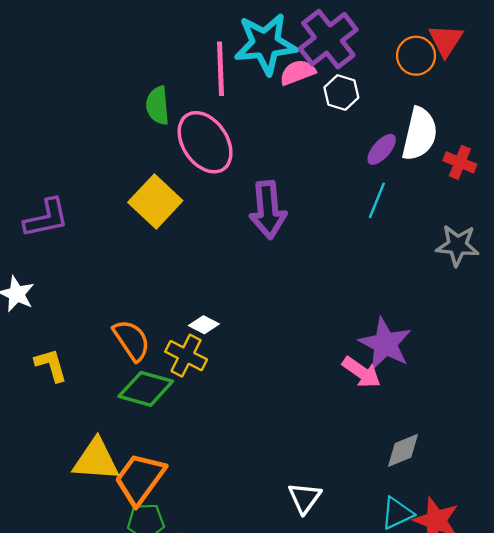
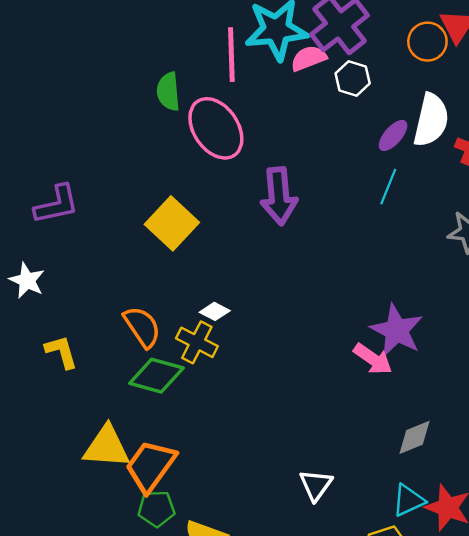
yellow square: (155, 201) -> (172, 223), moved

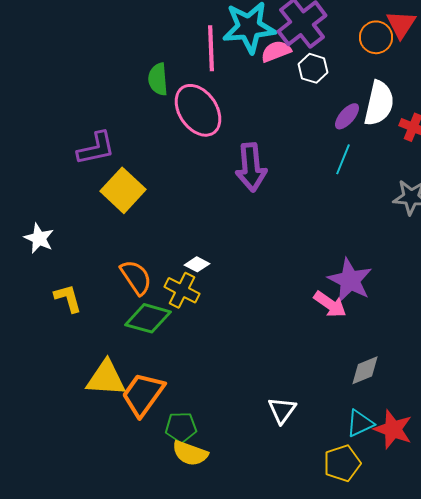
purple L-shape: (57, 204) -> (96, 148), moved
yellow square: (172, 223) -> (123, 190), moved
green pentagon: (156, 509) -> (181, 427), moved

